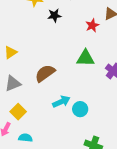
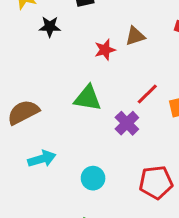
cyan circle: (80, 109) -> (93, 178), moved

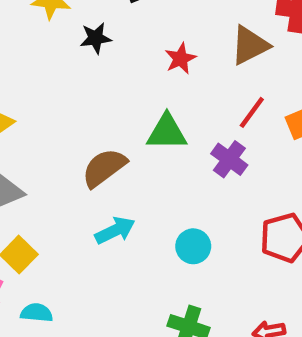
brown triangle: (135, 36) -> (250, 45), moved, size x1.4
brown semicircle: (23, 112) -> (104, 168), moved

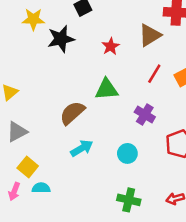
black star: (96, 38) -> (61, 39), size x1.5
purple cross: (229, 159) -> (145, 115), moved
cyan semicircle: (37, 313) -> (41, 188), moved

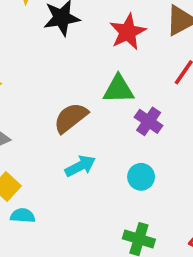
red star: (111, 46) -> (128, 32), size x1.5
purple cross: (145, 115) -> (149, 121), moved

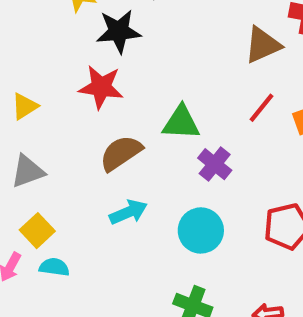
red star: (128, 32) -> (101, 87), moved, turned 30
cyan circle: (141, 177) -> (201, 230), size x1.4

